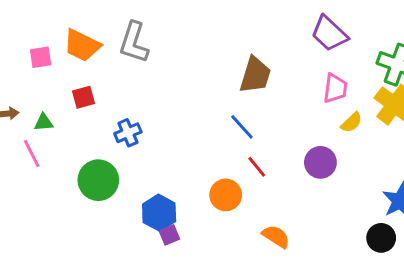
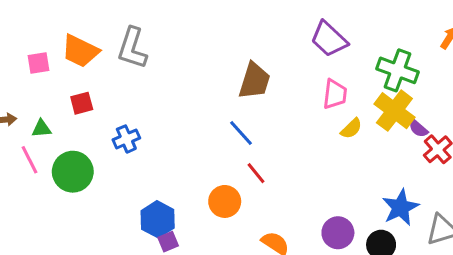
purple circle: (320, 162) -> (338, 233), moved
green circle: (98, 180) -> (73, 172), moved

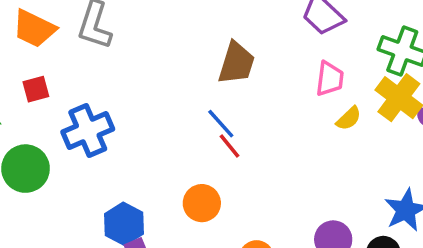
blue cross: (126, 139) -> (88, 131), size x1.6
red line: (256, 173) -> (229, 146), moved

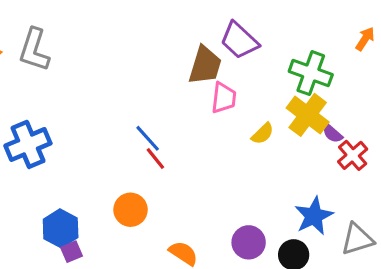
brown trapezoid: (236, 63) -> (205, 65), moved
pink trapezoid: (330, 79) -> (224, 98), moved

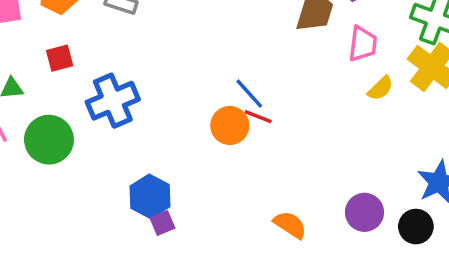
pink trapezoid: (224, 98) -> (363, 44), moved
red line: (155, 158) -> (258, 117), turned -30
orange circle: (131, 210) -> (230, 125), moved

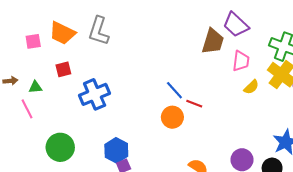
red line: (258, 117) -> (194, 104), moved
orange circle: (230, 125) -> (172, 117), moved
green circle: (49, 140) -> (60, 147), moved

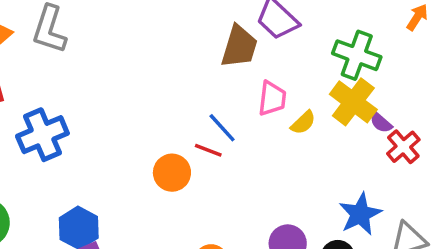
pink trapezoid: (241, 61) -> (272, 98), moved
blue line: (174, 90) -> (222, 128), moved

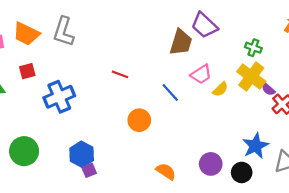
green cross: (357, 55) -> (253, 48), size x0.6
pink trapezoid: (272, 98) -> (201, 74), turned 50
red line: (208, 150) -> (120, 74), moved

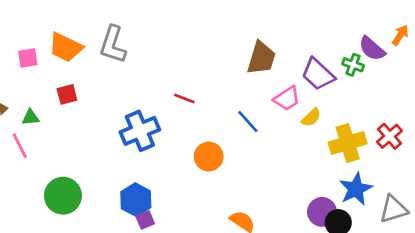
purple trapezoid: (204, 25) -> (318, 74), moved
yellow cross: (251, 76) -> (348, 143), moved, turned 36
purple semicircle: (268, 89) -> (372, 49), moved, size x1.5
blue cross: (59, 97) -> (140, 131), moved
purple circle: (211, 164) -> (322, 212), moved

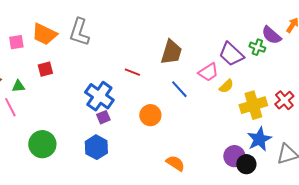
brown trapezoid: (261, 58) -> (171, 52), moved
blue cross: (140, 131) -> (99, 96), turned -32
purple square: (145, 220) -> (103, 117), moved

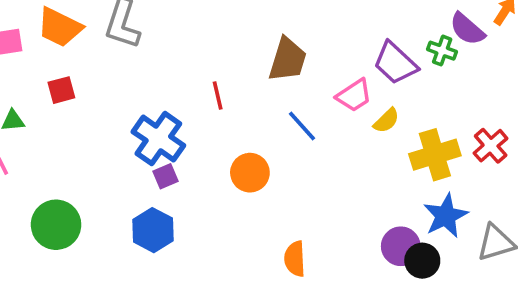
red line: (132, 72) -> (218, 95), turned 56
orange semicircle: (175, 163) -> (295, 259), turned -126

